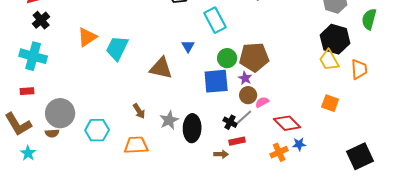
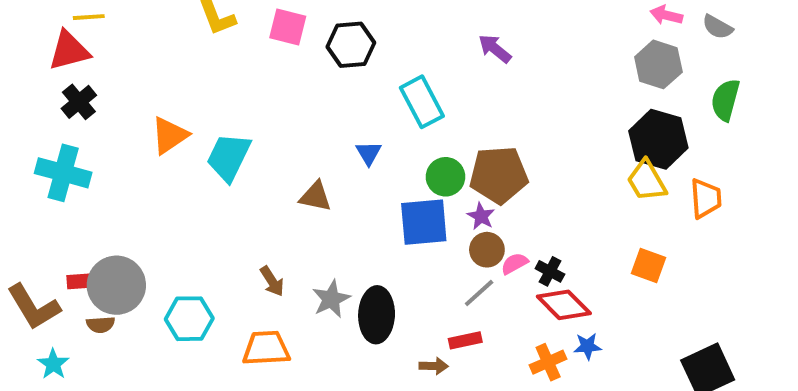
brown triangle: (161, 68) -> (315, 196), size x0.7
red rectangle: (27, 91) -> (81, 281), moved
black cross: (230, 122) -> (550, 271), moved

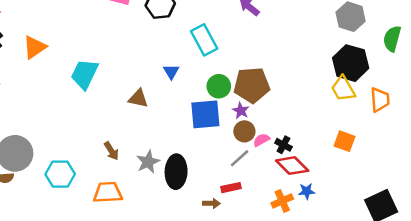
orange triangle: (170, 135) -> (34, 47), moved

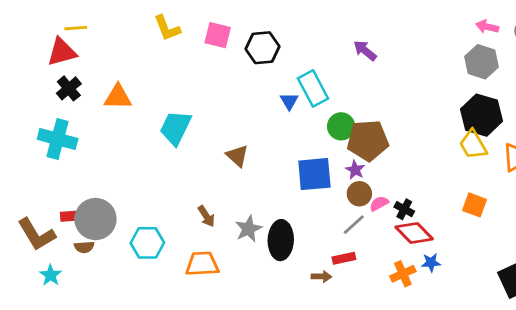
orange triangle: (34, 47) -> (118, 97), turned 35
blue triangle: (171, 72) -> (289, 101), moved
green circle: (219, 86) -> (341, 126), moved
brown triangle: (138, 98) -> (237, 156), turned 30

